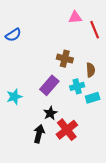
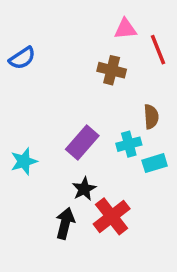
brown cross: (65, 59) -> (112, 70), moved

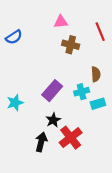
pink triangle: (125, 29) -> (61, 22), moved

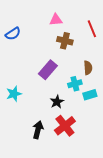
purple rectangle: (52, 91) -> (48, 70), moved
black star: (53, 120) -> (57, 102), moved

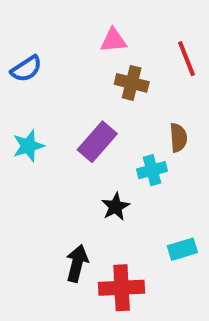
cyan star: (14, 94) -> (28, 146), moved
cyan rectangle: (90, 95) -> (182, 249), moved
red cross: (65, 126) -> (122, 288), moved, turned 35

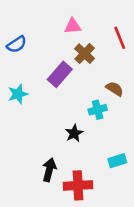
brown cross: (132, 83) -> (85, 54), turned 30
brown semicircle: (178, 138) -> (115, 89), turned -54
purple rectangle: (97, 142) -> (60, 74), moved

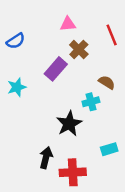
black star: (74, 133) -> (69, 124), size x1.5

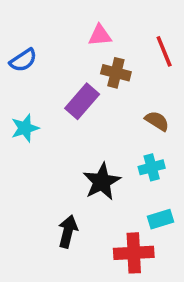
brown cross: (79, 49) -> (116, 73), turned -30
cyan cross: (91, 102) -> (152, 167), moved
red cross: (73, 172) -> (134, 253), moved

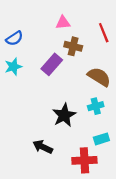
brown semicircle: (157, 121) -> (99, 77), size x1.5
cyan star: (25, 128) -> (13, 67), moved
black arrow: (68, 232) -> (43, 147), turned -78

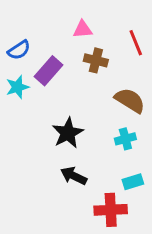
purple rectangle: (52, 64) -> (49, 71), moved
black star: (64, 115) -> (68, 133), moved
black arrow: (43, 147) -> (74, 176), moved

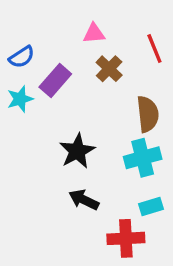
brown cross: (96, 60) -> (109, 69), turned 30
brown semicircle: (130, 100) -> (148, 114), turned 52
cyan cross: (125, 139) -> (143, 158), size x1.5

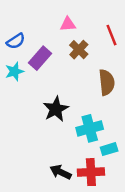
cyan cross: (143, 158) -> (90, 128), moved
black arrow: (84, 200) -> (61, 172), moved

